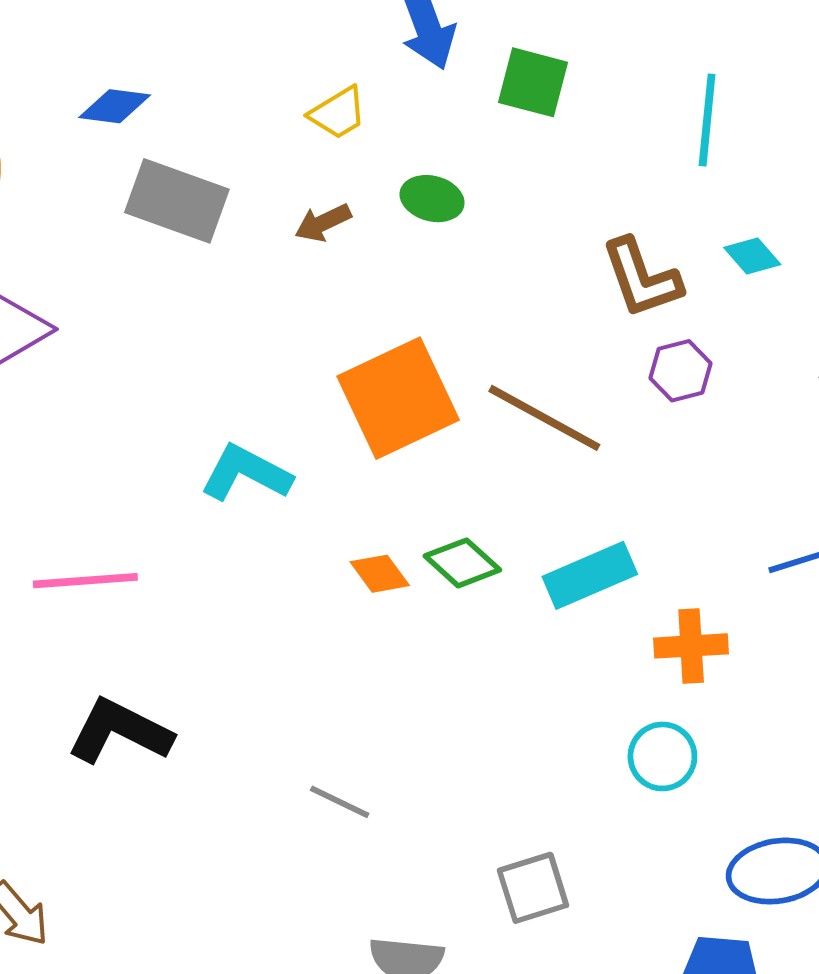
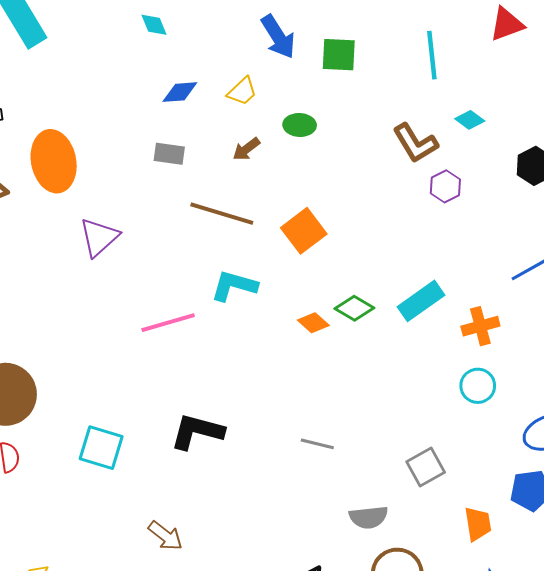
blue diamond: (115, 106) -> (180, 92), moved
gray rectangle: (177, 201) -> (169, 154), size x0.6
orange square: (398, 398) -> (304, 231), size x0.7
brown line: (544, 418) -> (222, 214), moved
pink line: (85, 581) -> (168, 323), moved

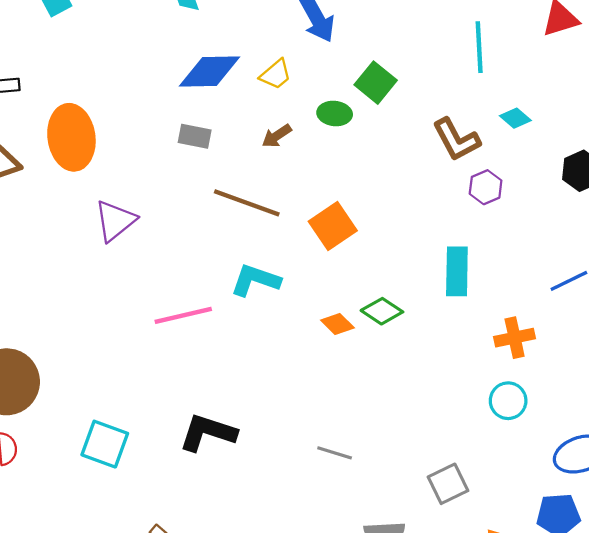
green square: (339, 55) -> (376, 83), moved, turned 33
blue diamond: (180, 92) -> (209, 71), size x1.6
cyan rectangle: (421, 301) -> (457, 271), moved, turned -57

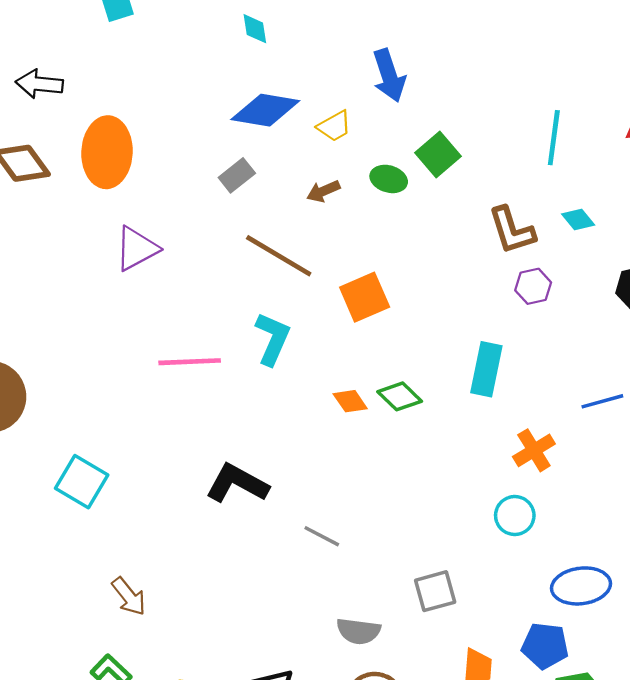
gray rectangle: (195, 136) -> (237, 175), turned -60
cyan L-shape: (255, 280) -> (273, 339), turned 84
orange cross: (515, 338) -> (534, 450), turned -30
black L-shape: (208, 433) -> (237, 483), moved

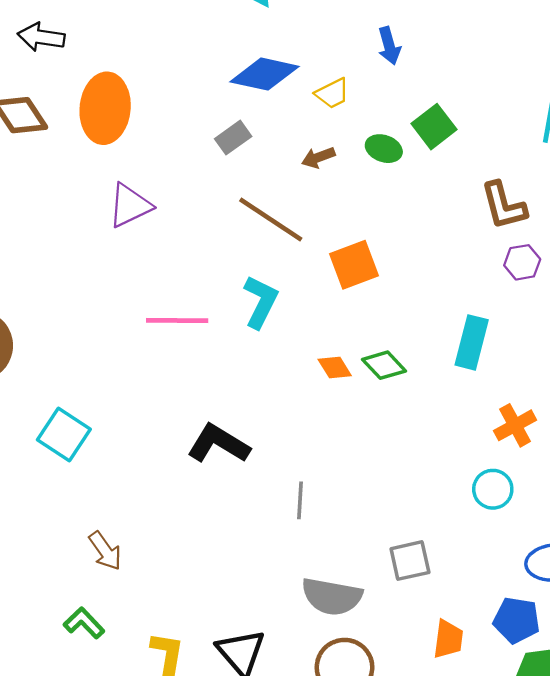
blue arrow: (389, 76) -> (389, 46), size x0.7
gray line: (322, 536) -> (300, 500), turned 63
gray semicircle: (358, 631) -> (332, 597), size x1.4

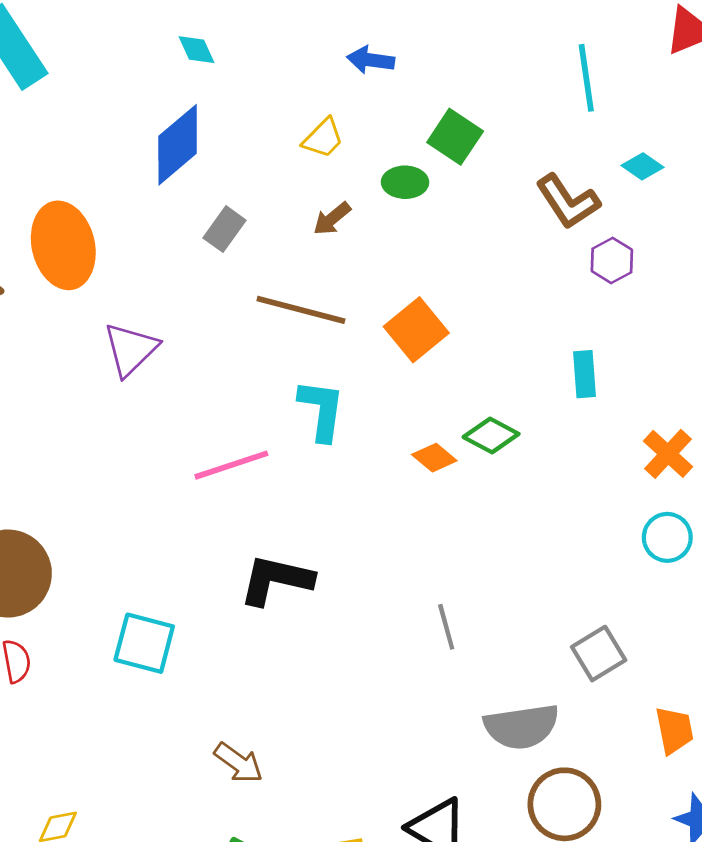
blue arrow: (389, 46) -> (371, 60), turned 132
blue diamond: (265, 74) -> (178, 145), moved, turned -34
cyan rectangle: (472, 342) -> (584, 374), size x0.7
black L-shape: (218, 444) -> (276, 580), moved

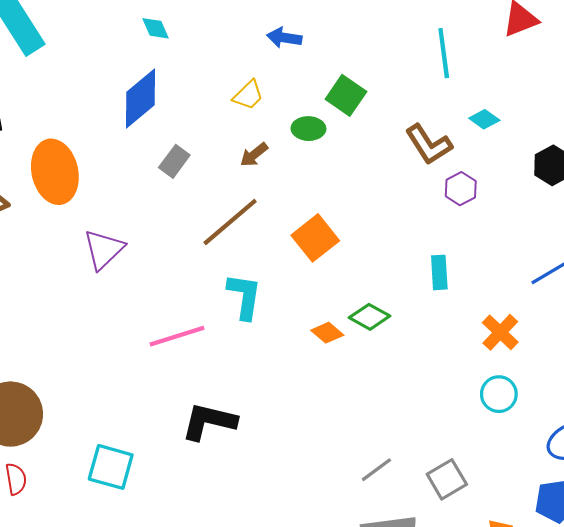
brown line: (301, 310) -> (230, 222), turned -56
gray line: (446, 627) -> (376, 470), moved, turned 68

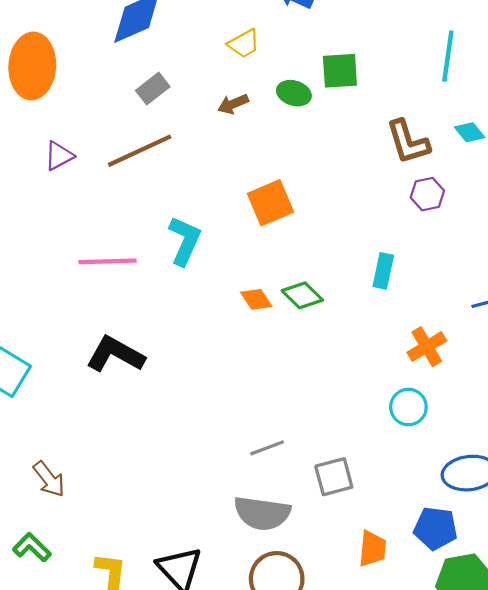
green square: (346, 95) -> (340, 71), turned 36
brown line: (230, 222) -> (140, 151), moved
purple triangle: (104, 249) -> (59, 156), size x0.7

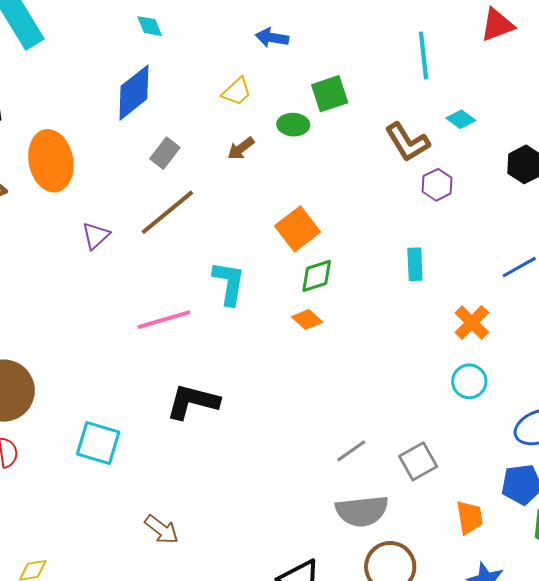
green diamond: (302, 295) -> (317, 276), moved, turned -48

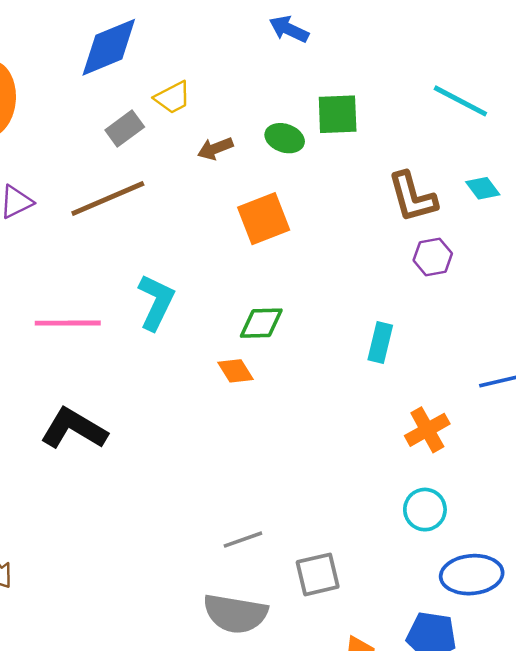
cyan line: (424, 55) -> (460, 101), turned -72
yellow trapezoid: (237, 92) -> (173, 98), moved
orange square: (298, 229) -> (264, 219), moved
cyan circle: (469, 381) -> (425, 510), moved

